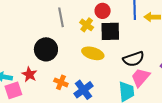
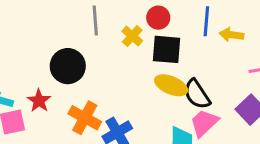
yellow ellipse: (93, 53) -> (171, 85), moved
black semicircle: (134, 59) -> (197, 94), turned 70
orange cross: (61, 82) -> (85, 118), size x1.5

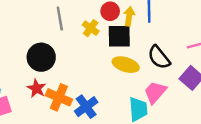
yellow arrow: (231, 35) -> (129, 16), moved, turned 96
black semicircle: (197, 94) -> (159, 57), moved
red star: (39, 101) -> (36, 88), moved

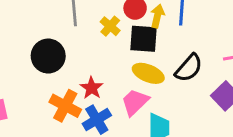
black semicircle: (159, 57) -> (189, 68), turned -105
red star: (36, 88) -> (92, 88), moved
pink trapezoid: (155, 92) -> (135, 102), moved

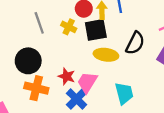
pink trapezoid: (135, 102) -> (87, 82), moved
orange cross: (65, 106) -> (36, 88), moved

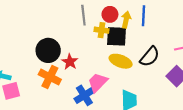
gray line: (39, 23) -> (83, 15), moved
yellow cross: (69, 27) -> (101, 30), moved, turned -32
red star: (67, 76) -> (70, 62), moved

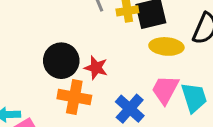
pink trapezoid: (98, 82) -> (165, 90), moved

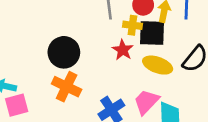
red star: (96, 68) -> (123, 50), moved

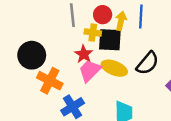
orange cross: (67, 87) -> (50, 81), moved
pink trapezoid: (146, 102) -> (90, 71), moved

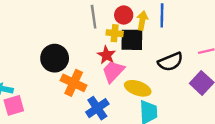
black semicircle: (147, 63) -> (170, 62), turned 30
yellow ellipse: (114, 68) -> (138, 88), moved

